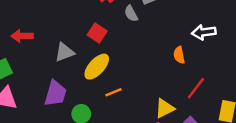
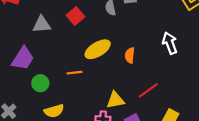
white arrow: (204, 32) -> (170, 43), turned 60
orange semicircle: (179, 55) -> (130, 55), moved
yellow ellipse: (97, 67) -> (98, 49), moved

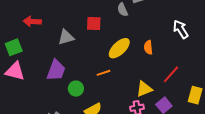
red square: (76, 16) -> (94, 24), turned -35

